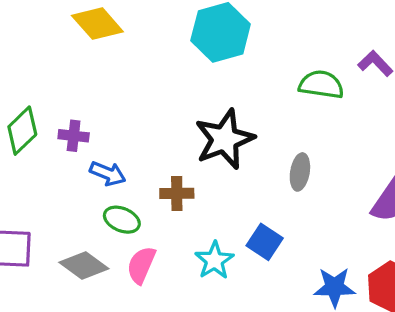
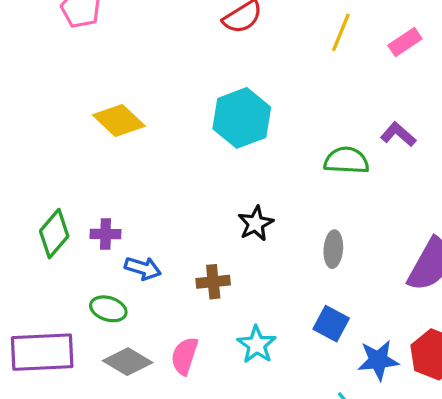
black star: (225, 139) -> (256, 223), size x0.6
green ellipse: (122, 220) -> (108, 309), moved
blue square: (265, 242) -> (331, 324), moved

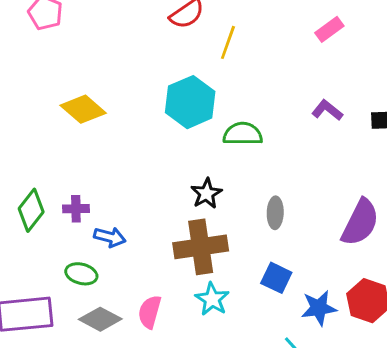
yellow line: (341, 32) -> (228, 42), moved
green semicircle: (346, 160) -> (243, 134), moved
brown cross: (213, 282) -> (201, 247), moved, size x1.8

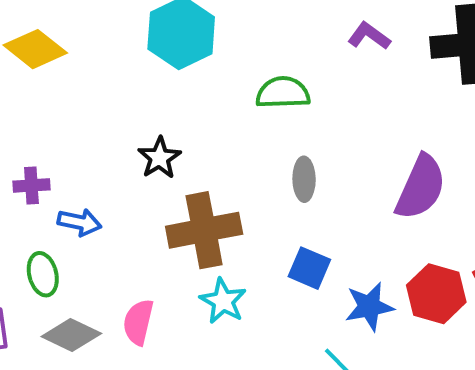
green semicircle: (243, 134) -> (283, 93), moved
black star: (206, 194) -> (159, 158), moved
green ellipse: (81, 274) -> (43, 274), turned 64

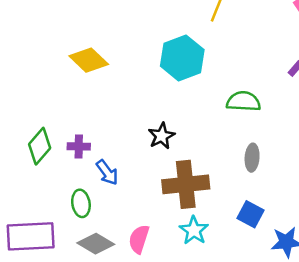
blue arrow: (79, 222) -> (107, 172), turned 36

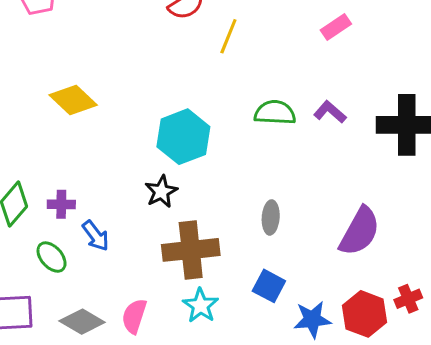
cyan hexagon: (182, 58) -> (183, 137), moved
green semicircle: (243, 101) -> (275, 113), moved
green ellipse: (81, 203) -> (52, 257), moved, turned -32

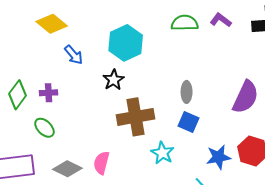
blue arrow: (96, 236) -> (74, 55), moved
blue square: (269, 286) -> (188, 122), moved
cyan star: (201, 306) -> (162, 153), moved

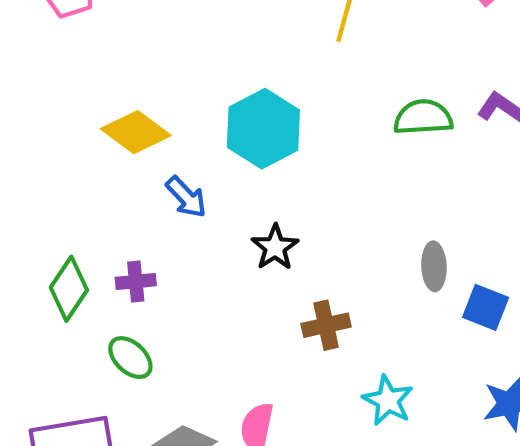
cyan hexagon: (126, 43) -> (263, 129), moved
brown cross: (135, 117) -> (326, 325), size x0.6
blue square: (188, 122) -> (486, 307), moved

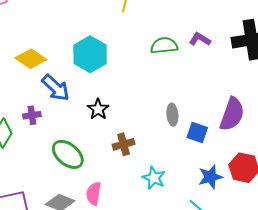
blue arrow: (186, 197) -> (56, 88), size x1.4
purple cross: (136, 282) -> (32, 115), moved
green ellipse: (130, 358) -> (68, 154), moved, size x1.5

